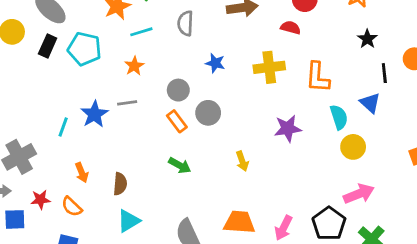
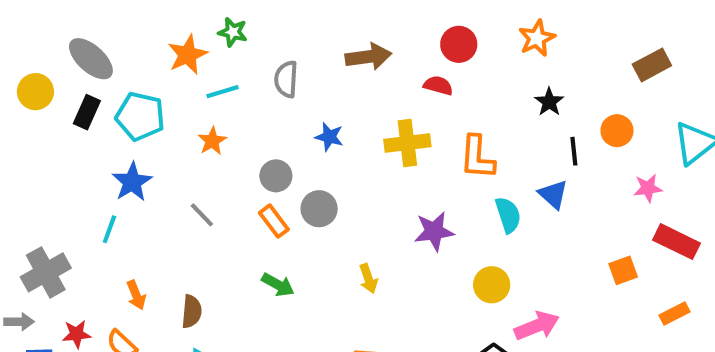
gray line: (127, 103) -> (202, 215), moved, turned 54
blue star: (94, 114) -> (132, 182), moved
yellow circle: (353, 147) -> (492, 285), moved

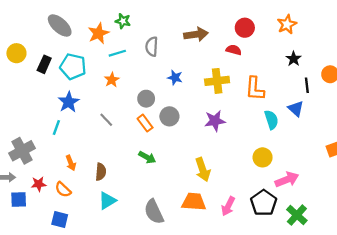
gray ellipse: (91, 59) -> (60, 25), moved
purple star: (434, 231) -> (215, 121), moved
yellow arrow: (368, 279) -> (203, 170), moved, size x1.5

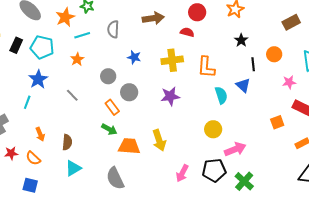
orange rectangle: (145, 123) -> (112, 107), moved
orange trapezoid: (194, 202) -> (129, 146), moved
black pentagon: (264, 203) -> (214, 170), turned 30

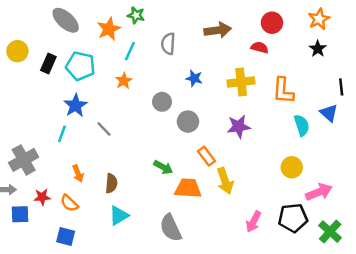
cyan line: (82, 35) -> (130, 51), turned -49
black star: (241, 40) -> (318, 49), moved
gray line: (72, 95) -> (104, 129), moved
orange rectangle: (112, 107) -> (206, 156), moved

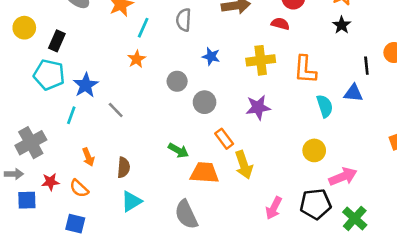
cyan pentagon: (80, 66) -> (49, 75), moved
blue triangle: (329, 113) -> (353, 93), turned -36

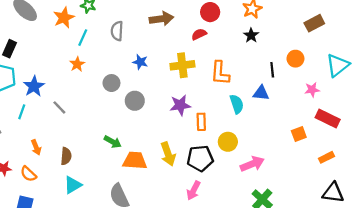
red semicircle: (280, 24) -> (199, 34), turned -40
orange rectangle: (224, 139) -> (201, 122), moved, turned 35
black pentagon: (316, 204) -> (200, 158), moved

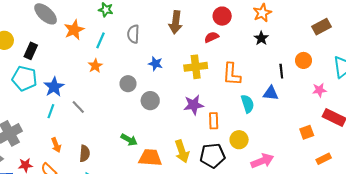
orange star: (64, 18) -> (74, 30), moved
brown arrow: (161, 19) -> (176, 22), turned 105
cyan line: (22, 112) -> (51, 111), moved
orange rectangle: (326, 157) -> (324, 159), moved

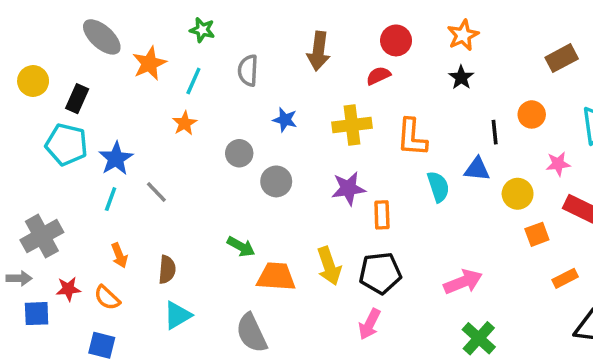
yellow circle: (239, 140) -> (518, 194), moved

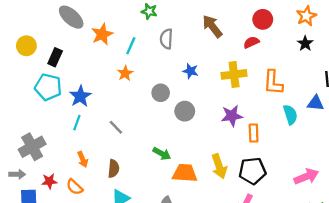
green star: (202, 30) -> (149, 11), moved
brown arrow: (318, 51) -> (212, 26), turned 135
gray line: (156, 192) -> (116, 127), moved

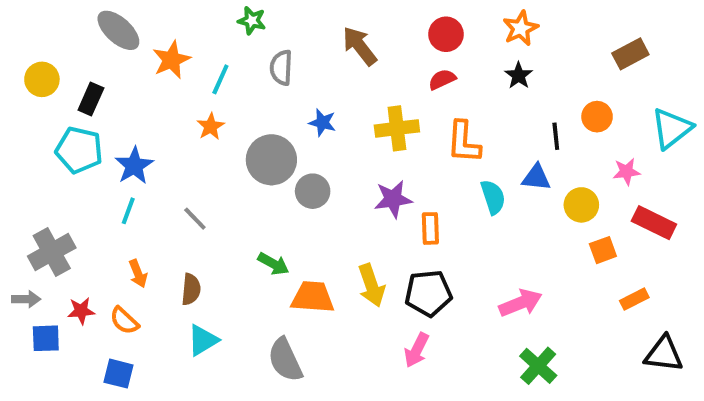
red semicircle: (251, 42) -> (442, 79), moved
gray circle: (161, 93) -> (271, 160), size x1.6

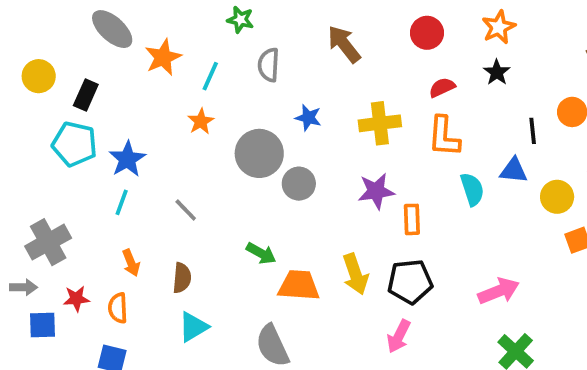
red semicircle: (442, 79) -> (442, 87), moved
orange semicircle: (124, 321) -> (118, 308), turned 44

